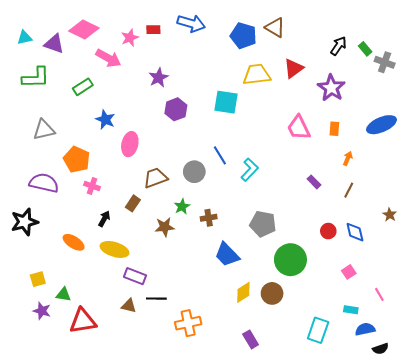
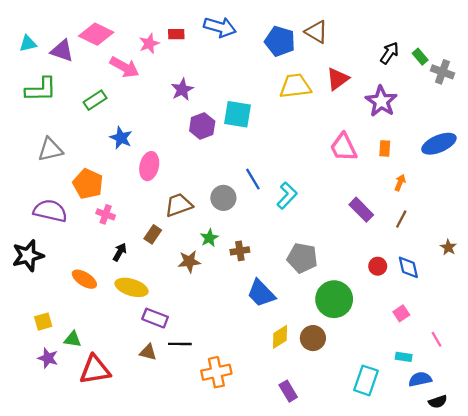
cyan square: (226, 102) -> (238, 114), moved
purple rectangle: (314, 182) -> (361, 210), size x1.5

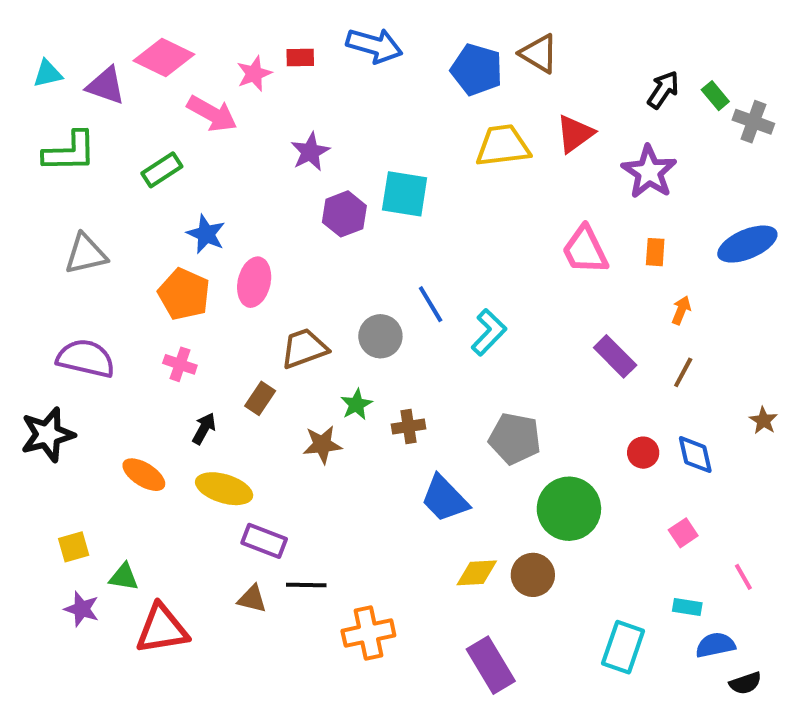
orange pentagon: (88, 184) -> (184, 294), moved
yellow diamond: (280, 337) -> (477, 573), turned 30
purple rectangle: (288, 391) -> (491, 665), size x1.5

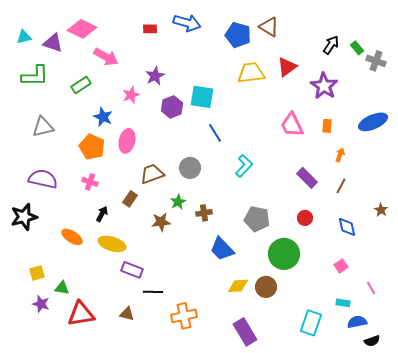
pink star: (254, 74) -> (131, 95), moved
blue line: (431, 304) -> (215, 133), moved
red circle: (643, 453) -> (305, 218), moved
brown triangle: (252, 599) -> (127, 314), moved

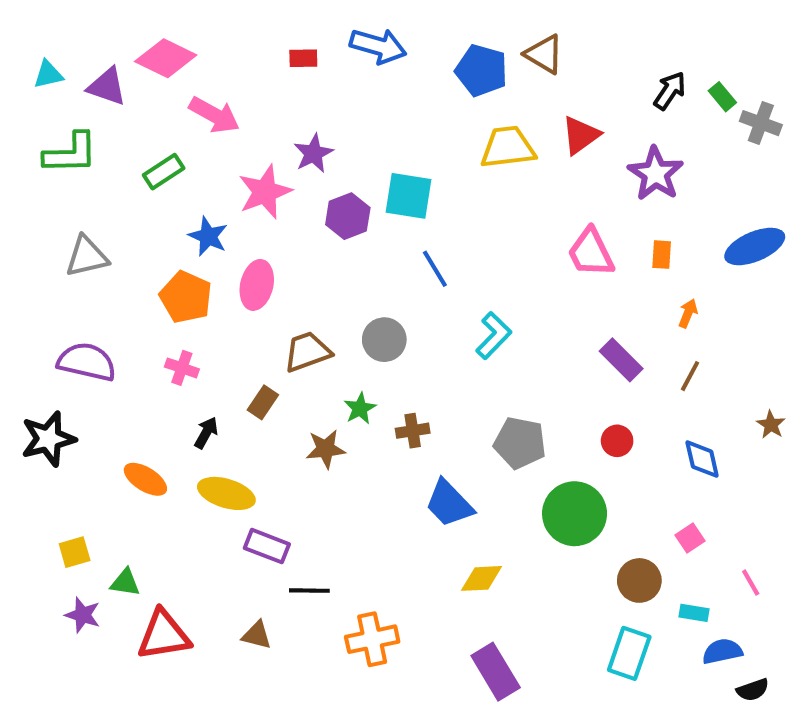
pink star: (131, 95) -> (265, 192), size x1.5
brown circle: (266, 287) -> (639, 580), moved

